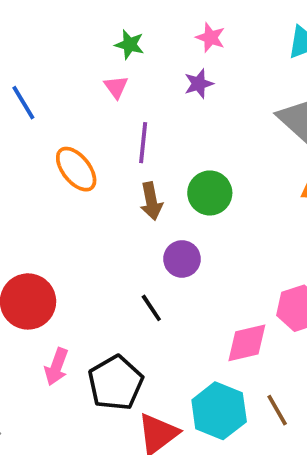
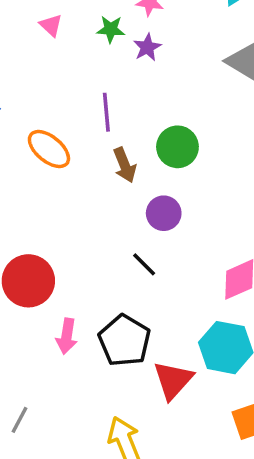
green star: (130, 44) -> (111, 29), moved
pink triangle: (116, 87) -> (51, 25), moved

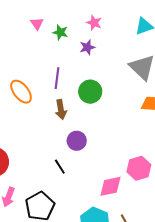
green star: (111, 29) -> (60, 32), moved
green circle: (177, 147) -> (90, 92), moved

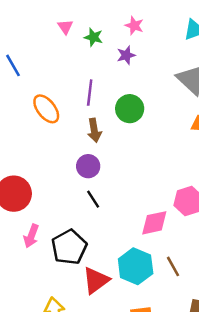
purple circle: (77, 141) -> (88, 166), moved

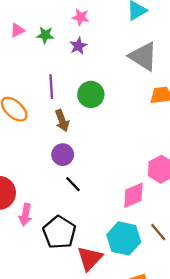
pink triangle: (65, 27) -> (17, 30), turned 49
pink arrow: (31, 236) -> (25, 215), moved

